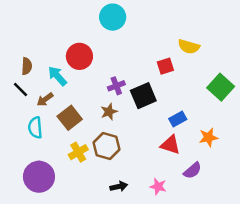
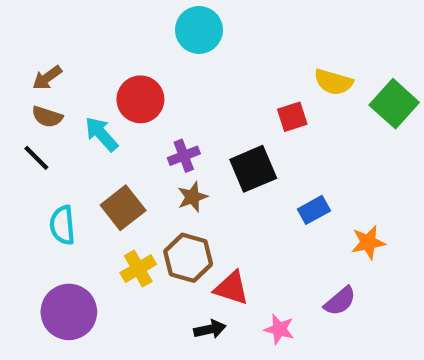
brown semicircle: (27, 66) -> (47, 117), turned 105
purple cross: (116, 86) -> (184, 156), moved
green square: (221, 87) -> (394, 104), moved
brown arrow: (45, 99) -> (47, 78), moved
red triangle: (170, 145) -> (232, 288), moved

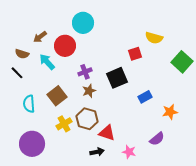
cyan circle: (199, 30) -> (83, 23), moved
brown arrow: (47, 78) -> (40, 37), moved
green square: (394, 104) -> (182, 62), moved

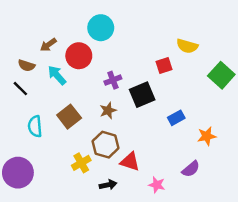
purple cross: (85, 72) -> (113, 80), moved
yellow cross: (64, 124) -> (81, 163), moved
purple circle: (32, 144) -> (18, 173), moved
black arrow: (97, 152) -> (108, 185), moved

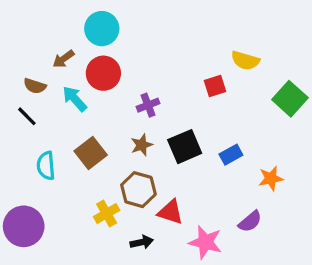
cyan circle: (101, 28) -> (102, 29), moved
black square: (142, 95) -> (185, 147), moved
pink star: (157, 185) -> (205, 242), size x1.5

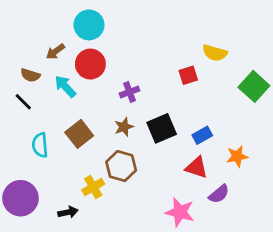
red triangle: (170, 212) -> (197, 167), moved
black arrow: (142, 242) -> (68, 212), moved

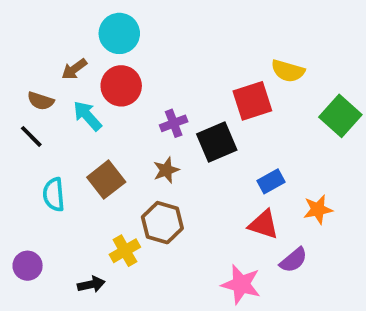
red square: (188, 75) -> (252, 101), size x1.5
black square: (162, 128) -> (217, 142), moved
purple circle: (20, 198) -> (28, 266), size x0.6

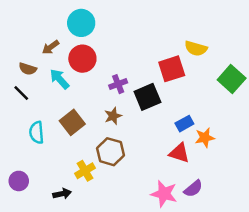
orange star: (318, 209) -> (205, 138), moved
purple semicircle: (294, 260) -> (193, 189), moved

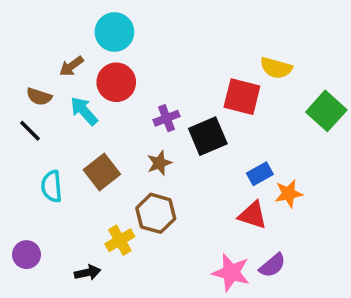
red square: (172, 69) -> (242, 97), turned 32

